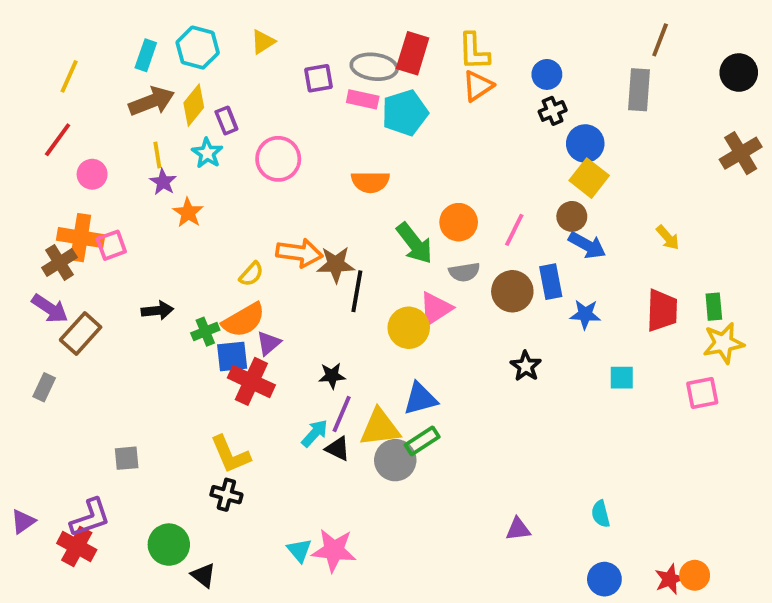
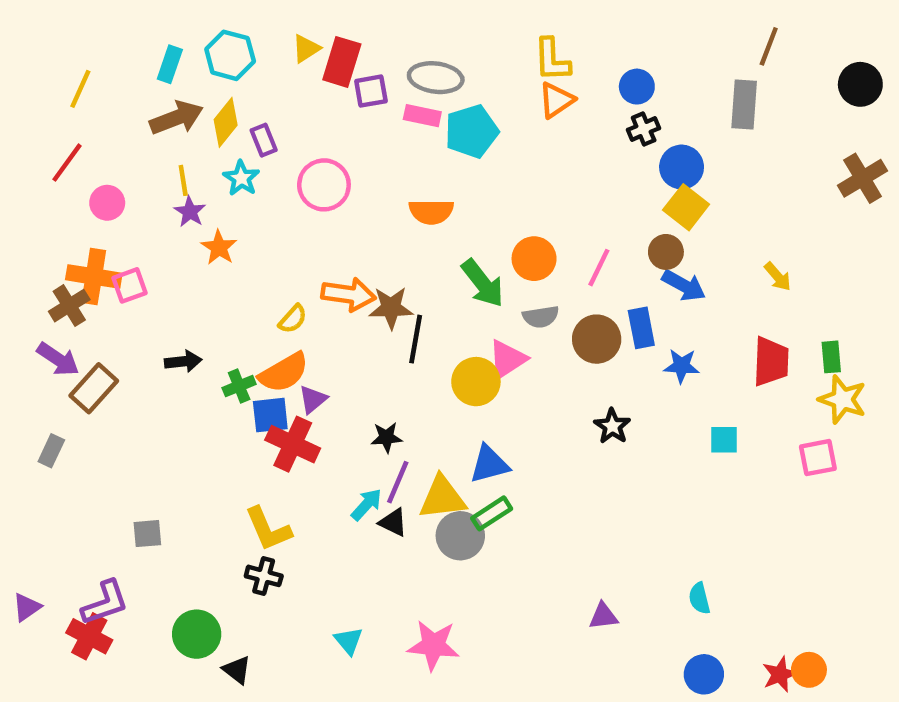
red rectangle: (413, 53) -> (342, 62), moved
yellow star: (723, 343) -> (842, 399), turned 30
pink star: (334, 550) -> (433, 645), moved

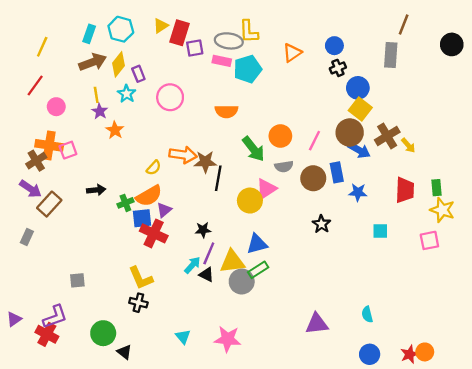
yellow L-shape: (552, 60) -> (249, 32), moved
brown cross: (863, 178) -> (387, 136), moved
brown circle: (666, 252) -> (350, 132), size x1.5
purple triangle: (603, 616) -> (317, 324), size x1.5

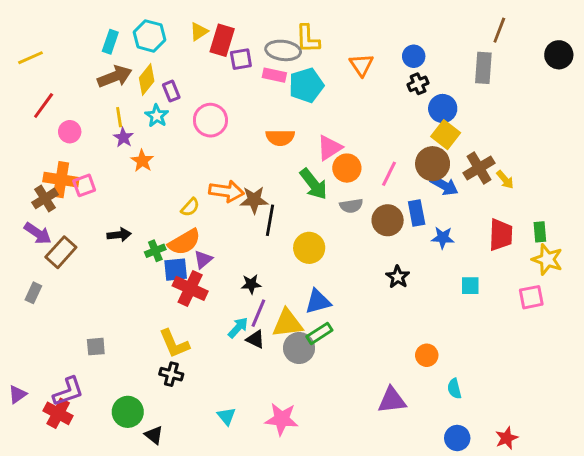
yellow line: (42, 47) -> (30, 58), moved, turned 42
orange triangle: (292, 53) -> (361, 65), turned -30
pink triangle: (266, 189) -> (329, 148), moved
orange circle: (425, 352) -> (427, 355), moved

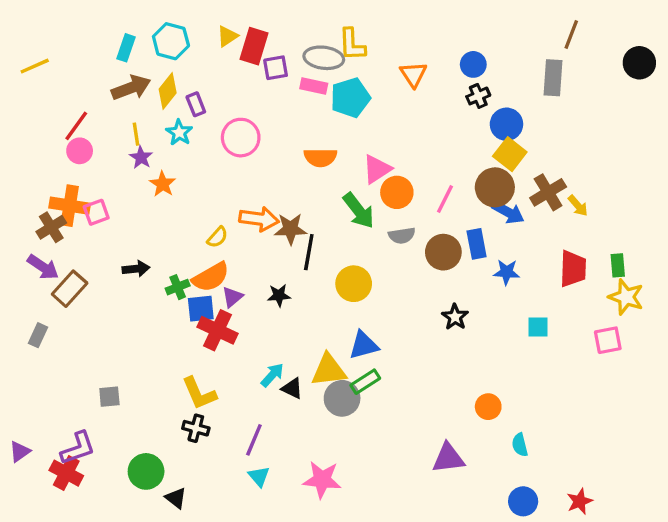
red line: (44, 106) -> (76, 126), moved
black star: (251, 284) -> (279, 295), moved
purple line: (258, 313) -> (254, 440), moved

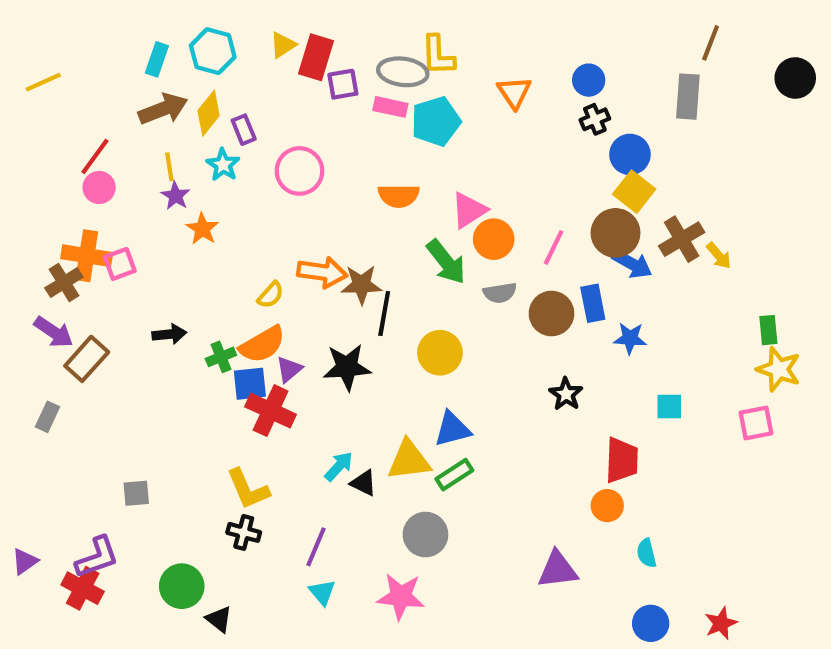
red trapezoid: (573, 269) -> (622, 460), moved
black star: (279, 295) -> (347, 367), size x1.6
gray circle: (342, 398) -> (425, 535), moved

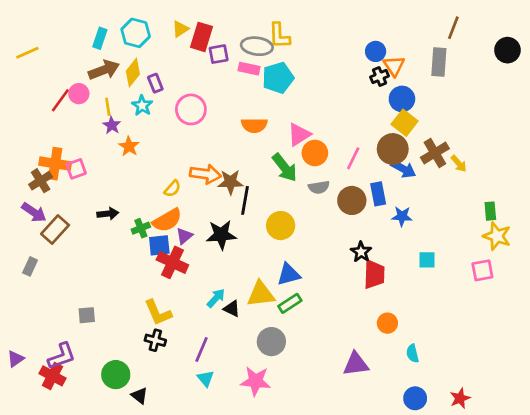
orange triangle: (514, 92) -> (394, 66), moved
pink circle: (99, 187) -> (79, 94), moved
red trapezoid: (622, 460) -> (374, 274), moved

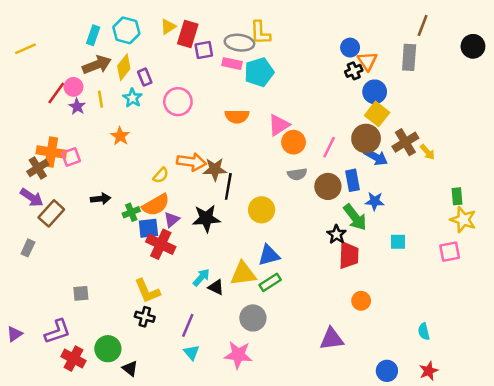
purple star: (112, 125) -> (77, 107), moved
green arrow: (285, 167) -> (355, 217), moved
cyan semicircle: (412, 353) -> (424, 332), moved
red cross: (52, 376) -> (73, 359), moved

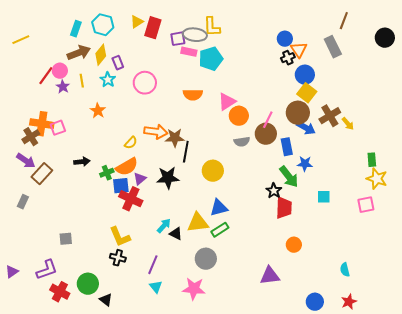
purple square: (204, 50) -> (178, 39), moved
gray rectangle: (409, 57) -> (333, 47), turned -30
brown circle: (328, 186) -> (266, 134), moved

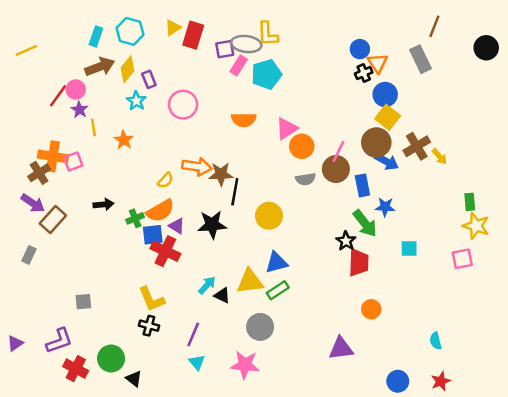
pink rectangle: (189, 52) -> (239, 65), turned -70
yellow line: (82, 81) -> (93, 127), moved
purple triangle: (140, 179) -> (177, 226), turned -48

